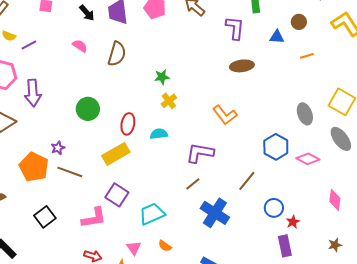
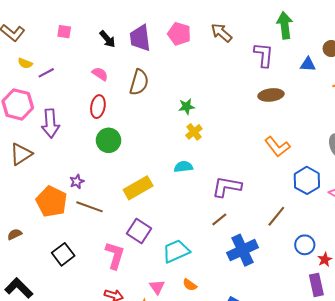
orange L-shape: (225, 115) -> (277, 147), moved
red ellipse: (128, 124) -> (98, 107), moved
blue cross: (215, 213) -> (243, 250), turned 32
pink L-shape: (94, 218) -> (115, 255), turned -64

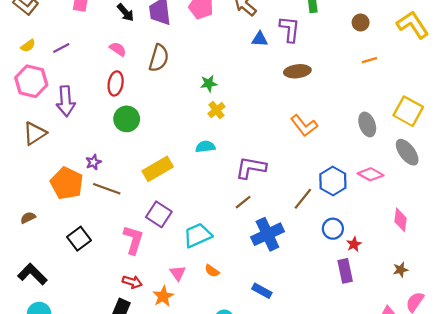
yellow semicircle: (25, 63) -> (28, 46), moved, turned -56
blue triangle: (308, 64) -> (260, 39), moved
blue hexagon: (307, 180) -> (333, 181), moved

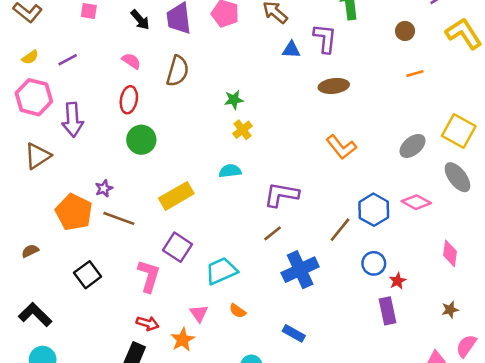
gray ellipse: (367, 124) -> (412, 146), turned 70

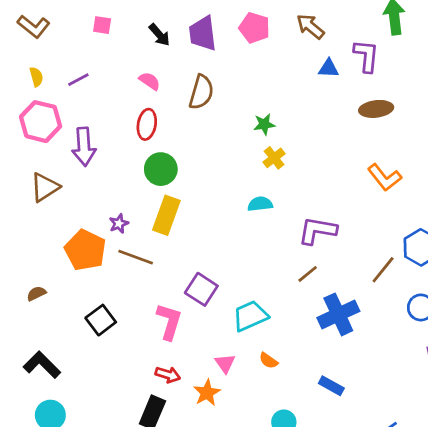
yellow semicircle: (30, 57) -> (36, 77), turned -70
yellow rectangle: (176, 196) -> (166, 215), moved, turned -40

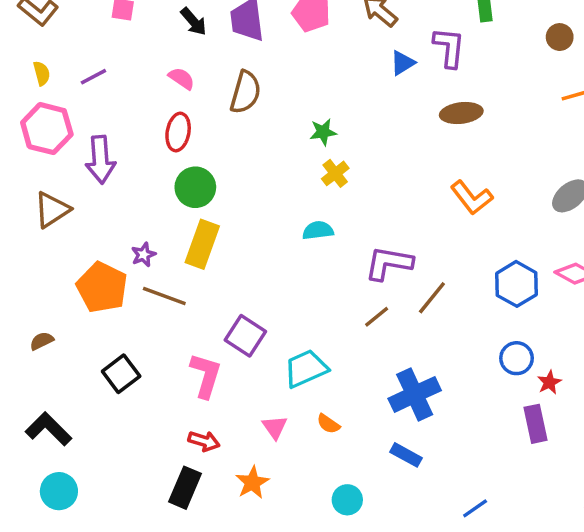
blue triangle: (329, 68) -> (403, 63), turned -35
brown line: (383, 270) -> (432, 298), moved
blue cross: (338, 314) -> (415, 394), moved
orange star: (207, 393) -> (252, 483), moved

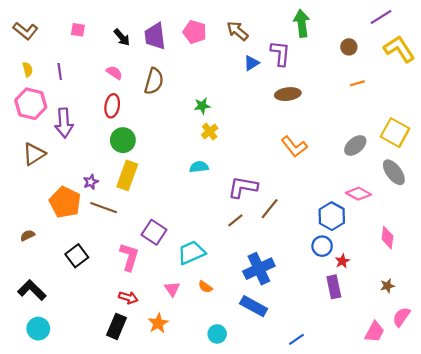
purple line: (93, 77) -> (60, 72), turned -70
blue hexagon: (517, 284) -> (332, 216), moved
blue rectangle: (406, 455) -> (254, 306), size x1.4

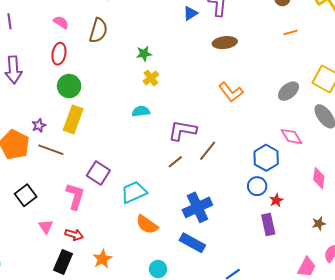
pink diamond: (359, 194) -> (291, 137), turned 30
orange semicircle: (205, 287) -> (147, 225), size x1.6
pink triangle: (172, 289) -> (46, 227), moved

